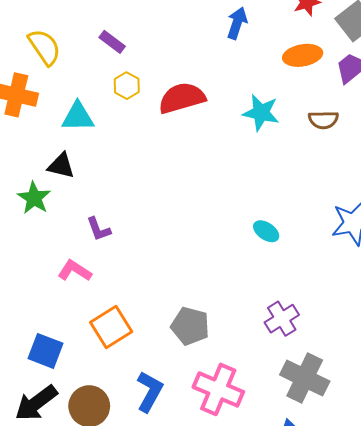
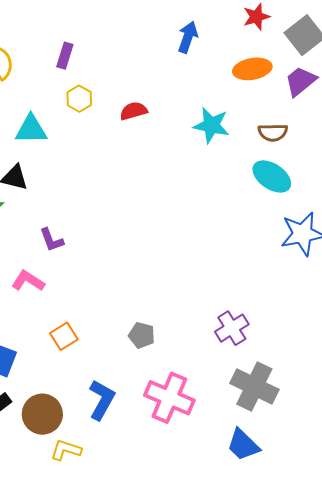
purple rectangle: (112, 42) -> (65, 56), turned 70
red semicircle: (182, 98) -> (133, 111), size x0.6
cyan ellipse: (266, 231) -> (272, 176), moved, size x1.5
gray pentagon: (190, 326) -> (142, 335), size x0.7
orange square: (111, 327) -> (64, 336), size x0.7

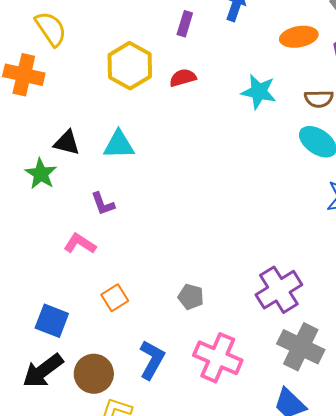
purple rectangle: (65, 56) -> (185, 24), moved
yellow hexagon: (79, 99) -> (130, 66), size x1.8
cyan triangle: (31, 129) -> (119, 145), moved
purple cross: (232, 328) -> (279, 290), size x1.4

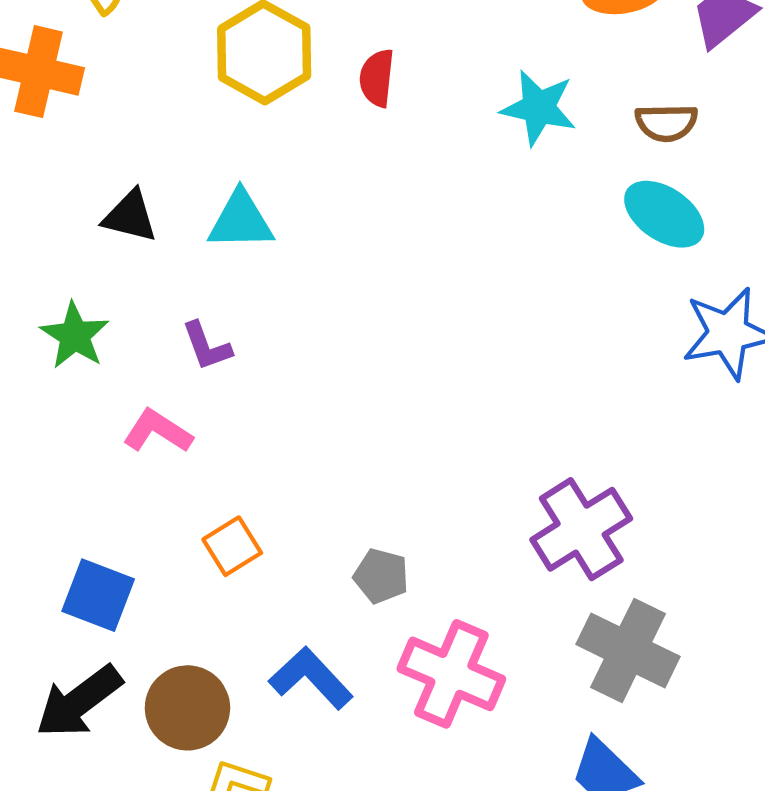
red semicircle: (183, 78) -> (377, 78), turned -68
green star: (41, 174) -> (75, 335), moved
gray pentagon: (191, 297) -> (381, 576), moved
blue L-shape: (152, 360) -> (311, 678), turned -72

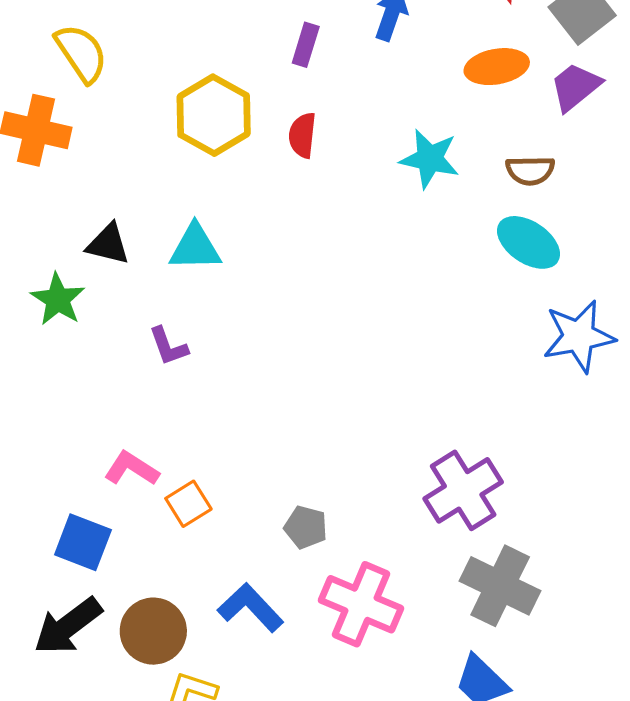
green star: (75, 335) -> (58, 299), moved
pink L-shape: (158, 431) -> (132, 469), moved

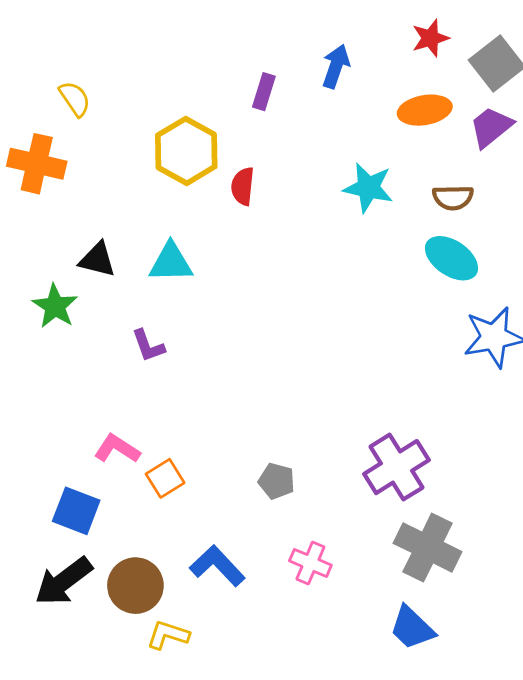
yellow semicircle: (81, 53) -> (75, 99), size x0.7
red semicircle: (302, 135) -> (243, 186), moved
gray pentagon: (306, 527) -> (277, 481), moved
pink cross: (361, 604) -> (310, 563), size x0.6

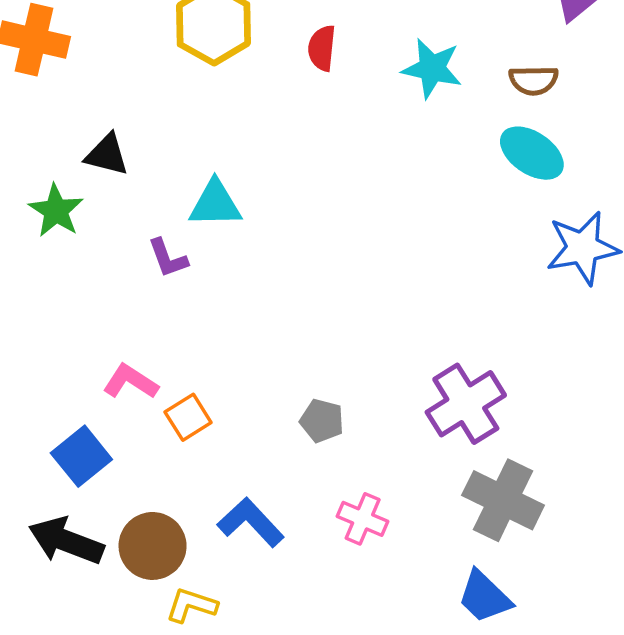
red semicircle: (243, 186) -> (322, 48), moved
cyan triangle: (171, 262) -> (215, 204), moved
blue square: (76, 511) -> (81, 456), turned 30
black arrow: (63, 581) -> (66, 541), turned 58

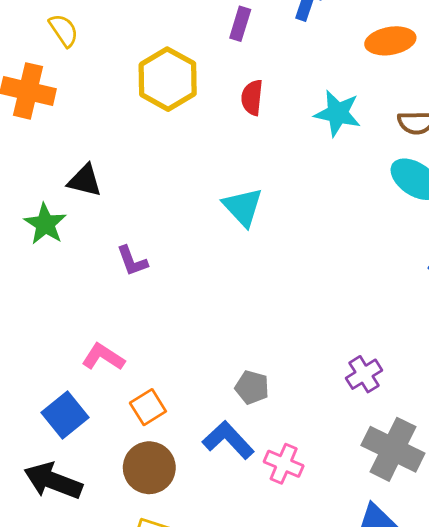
cyan triangle: (215, 204) -> (243, 207), moved, turned 48
purple cross: (466, 404) -> (364, 374), size x0.6
orange square: (188, 417) -> (148, 407), moved
blue L-shape: (251, 522) -> (228, 440), moved
brown circle: (153, 546) -> (149, 468), moved

